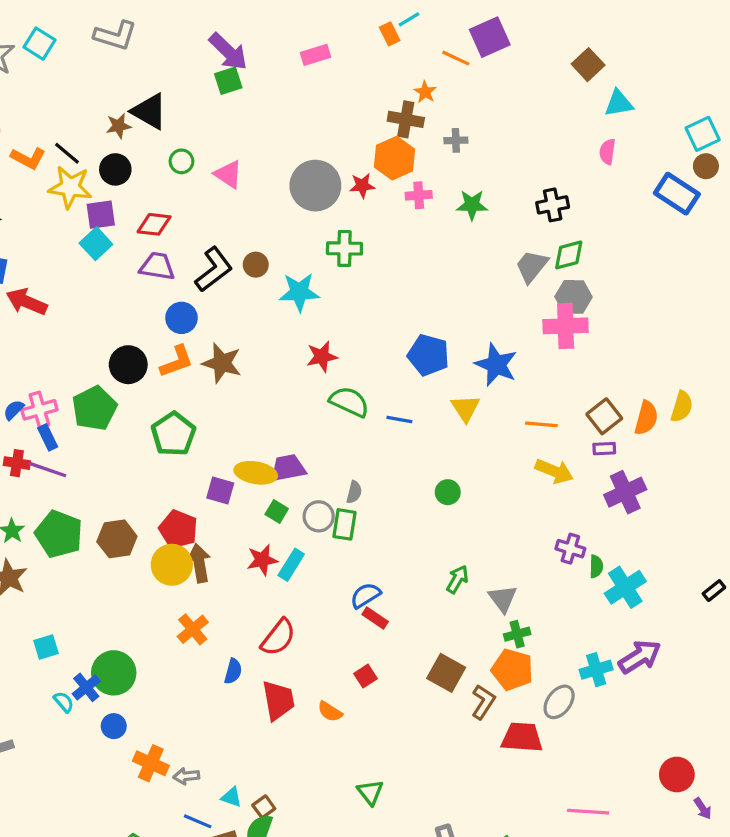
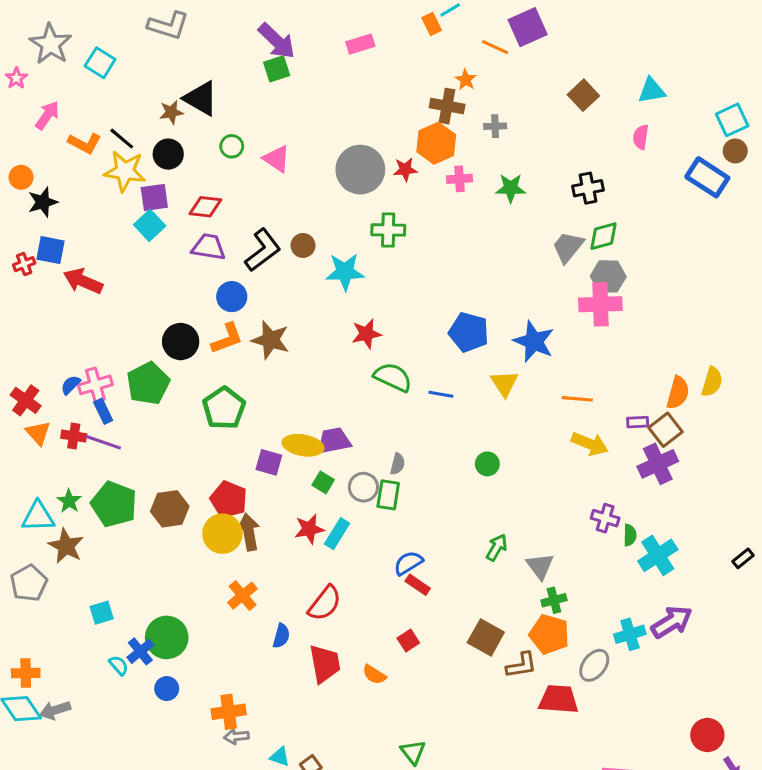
cyan square: (39, 44) -> (100, 63), moved
brown square: (588, 65) -> (583, 95), moved
brown square: (604, 416) -> (666, 430), moved
brown L-shape: (483, 702) -> (521, 665), turned 48
orange cross: (151, 763) -> (229, 712), moved, turned -32

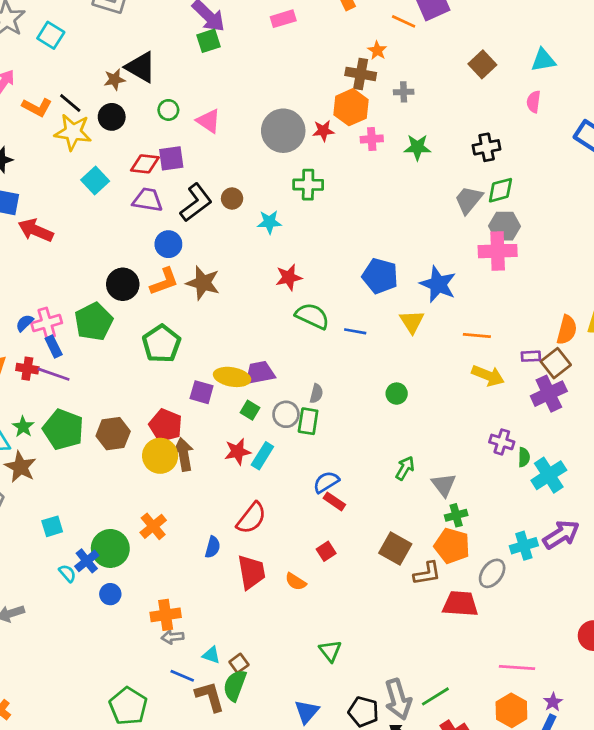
purple square: (154, 197) -> (171, 158), moved
cyan star: (345, 272) -> (269, 222), size x0.7
orange cross: (243, 596) -> (153, 526), moved

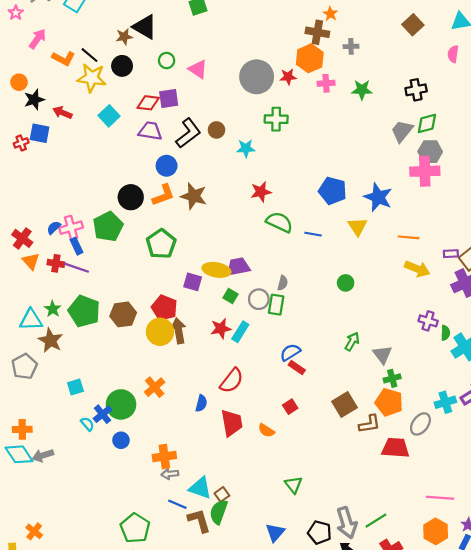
red arrow: (36, 230) -> (62, 113), moved, size x0.7
brown square: (395, 548) -> (344, 404), turned 30
cyan triangle: (211, 655) -> (200, 488), size x1.6

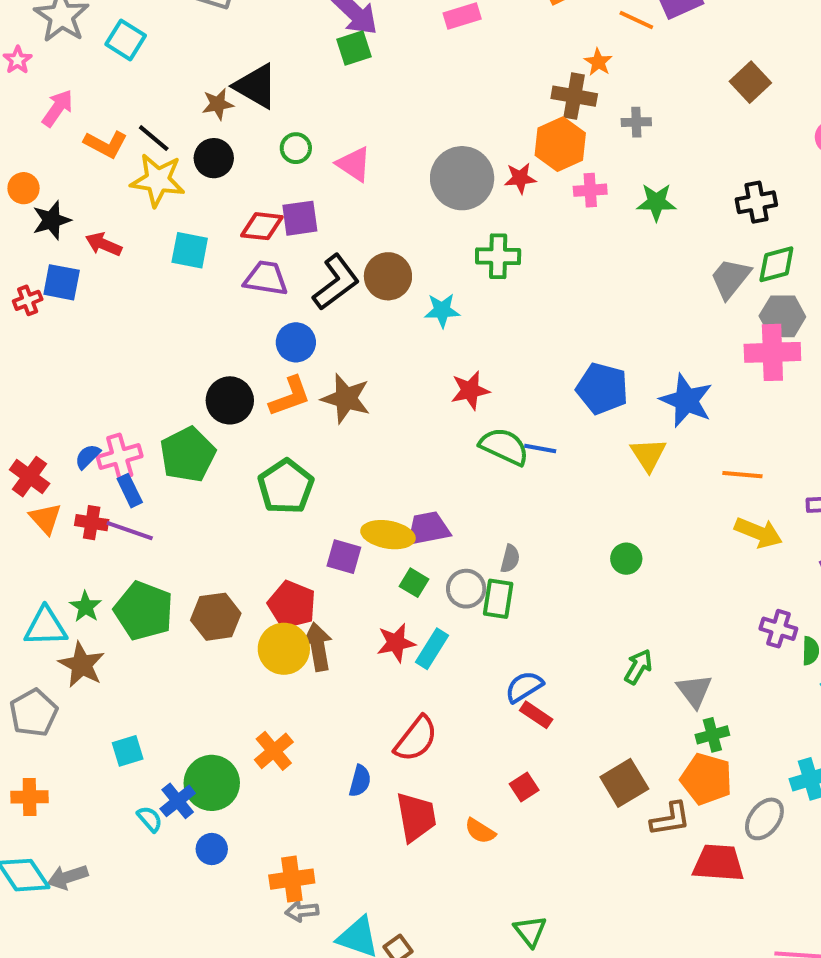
cyan square: (109, 116) -> (190, 250), turned -36
brown circle: (216, 130) -> (388, 276), size x1.5
blue line: (313, 234) -> (540, 449), moved
orange cross: (22, 429) -> (30, 797), moved

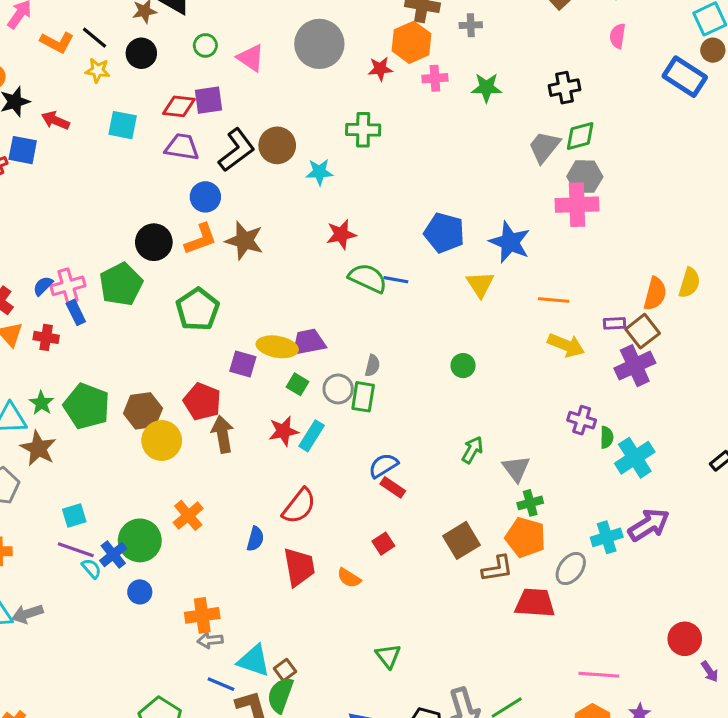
gray circle: (462, 178) -> (319, 44), moved
yellow star: (158, 180) -> (98, 70), size x0.6
purple line: (130, 531) -> (76, 550), moved
yellow circle: (284, 649) -> (162, 440), moved

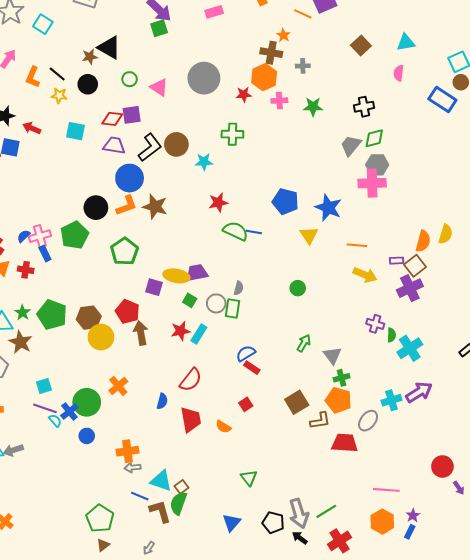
orange L-shape: (57, 42) -> (33, 77), turned 85
blue circle: (205, 197) -> (130, 178), size x1.4

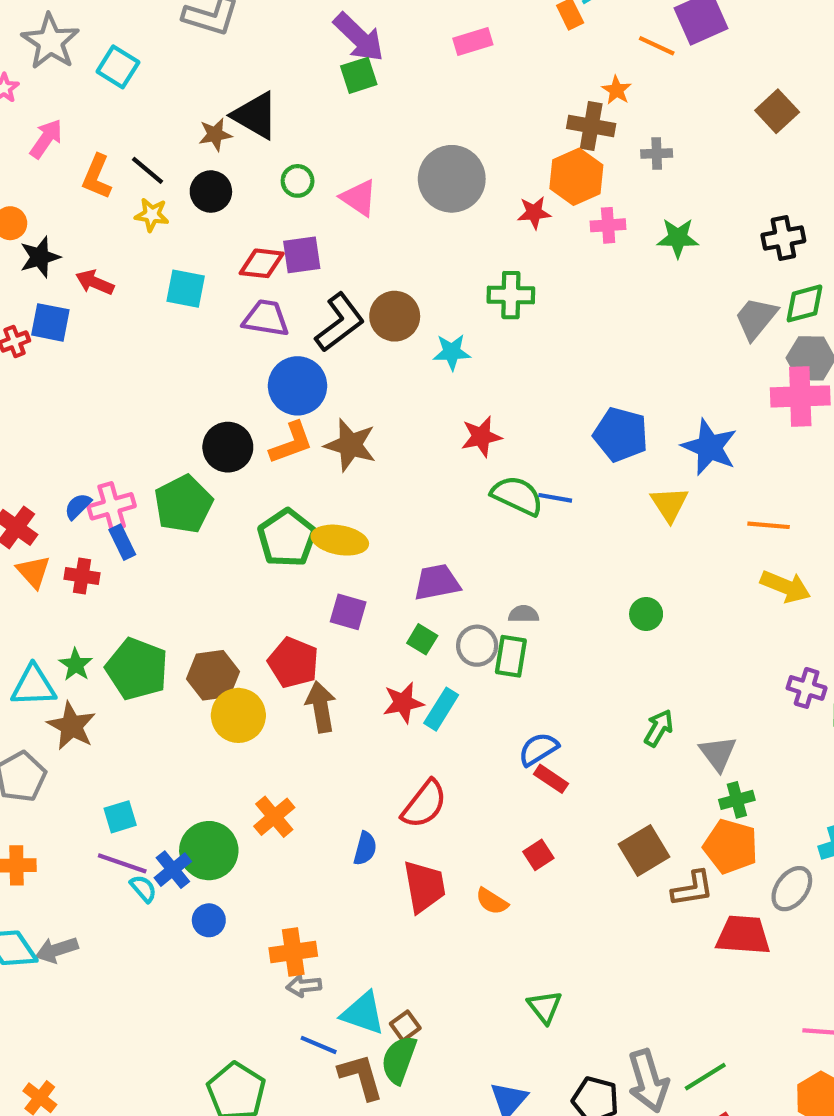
yellow ellipse: (176, 276) -> (340, 540), moved
gray semicircle: (239, 288) -> (524, 614), turned -104

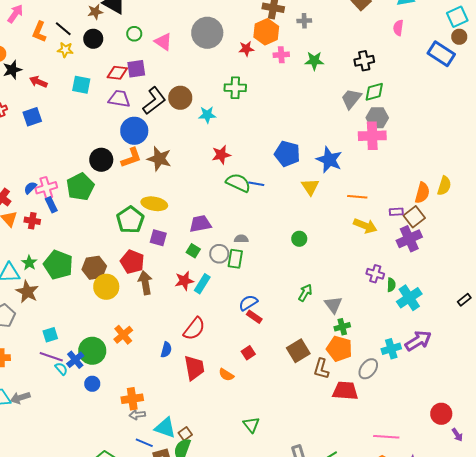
blue square: (50, 322) -> (32, 117), moved, turned -30
green pentagon: (287, 538) -> (130, 220), moved
brown L-shape: (693, 889) -> (321, 369), turned 115

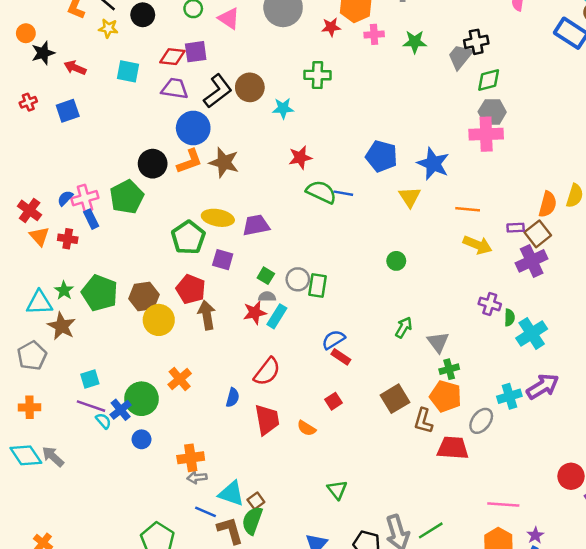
gray trapezoid: (351, 99) -> (460, 57), moved
purple trapezoid: (200, 224) -> (256, 225), moved
gray semicircle: (241, 239) -> (267, 297), moved
gray arrow: (20, 398) -> (53, 457), turned 60

